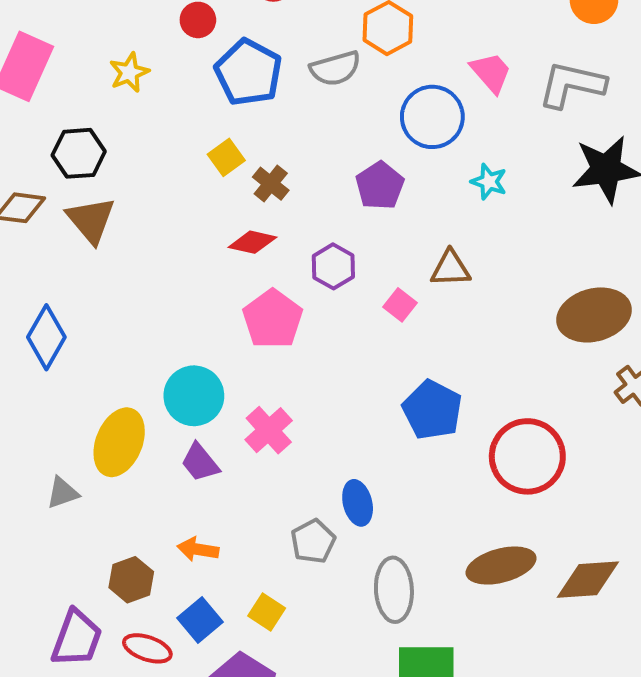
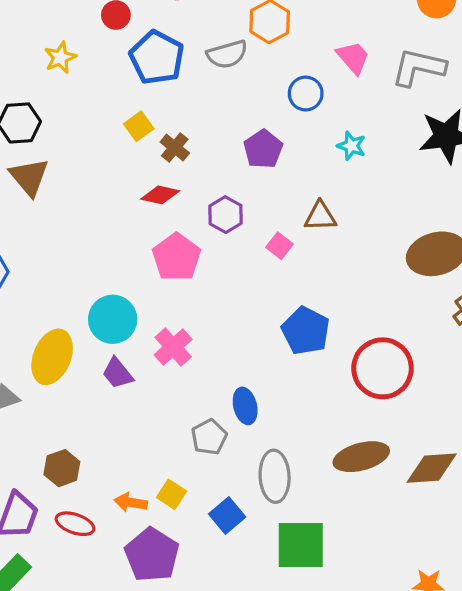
blue circle: (432, 117) -> (306, 94), size x0.7
orange arrow: (198, 549) -> (131, 502), moved
blue square: (200, 620) -> (227, 516), moved

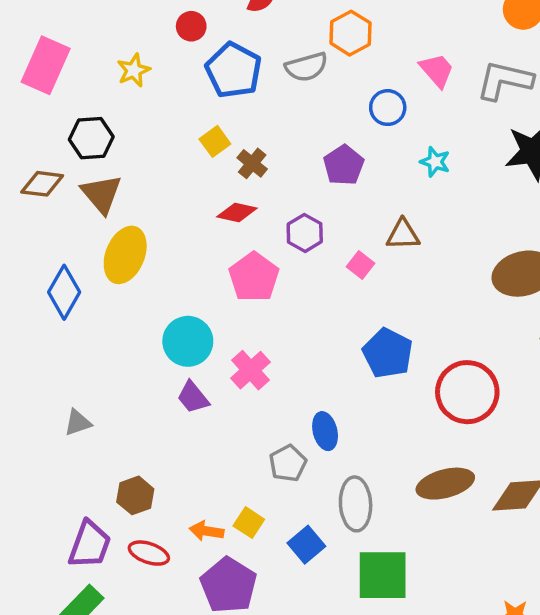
yellow ellipse: (52, 357) -> (125, 255), moved

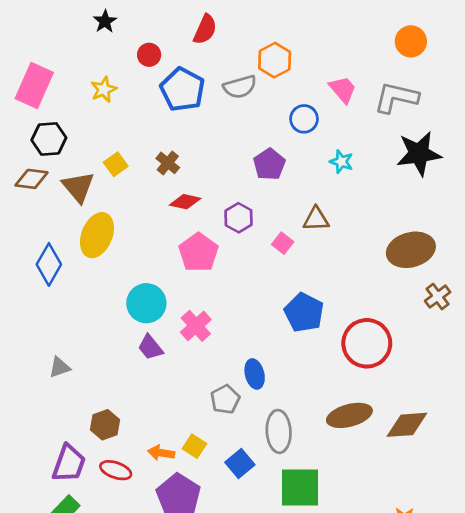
black hexagon: (91, 138) -> (49, 139), moved
yellow square: (215, 141) -> (116, 164), moved
brown cross: (252, 163) -> (168, 163), moved

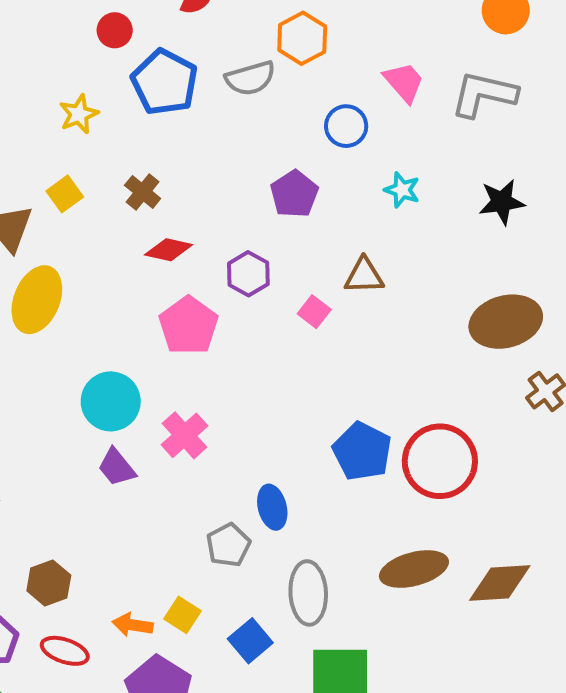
yellow star: (104, 89) -> (79, 114), moved
black star: (419, 154) -> (502, 202), moved, size x0.7
blue pentagon: (304, 313) -> (362, 451), moved

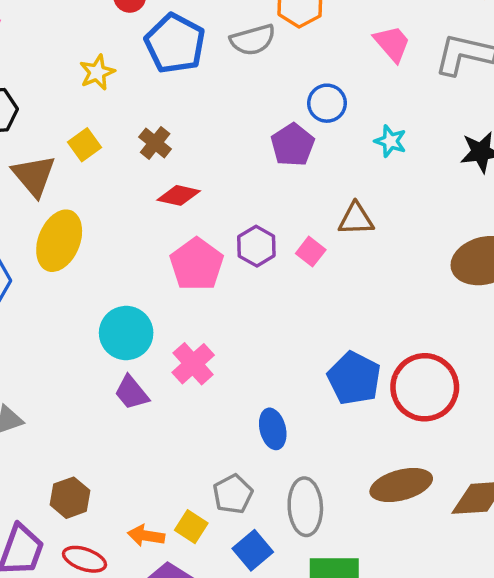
blue circle: (346, 126) -> (327, 103), moved
purple hexagon: (248, 274) -> (256, 246), moved
gray pentagon: (228, 545) -> (233, 494), moved

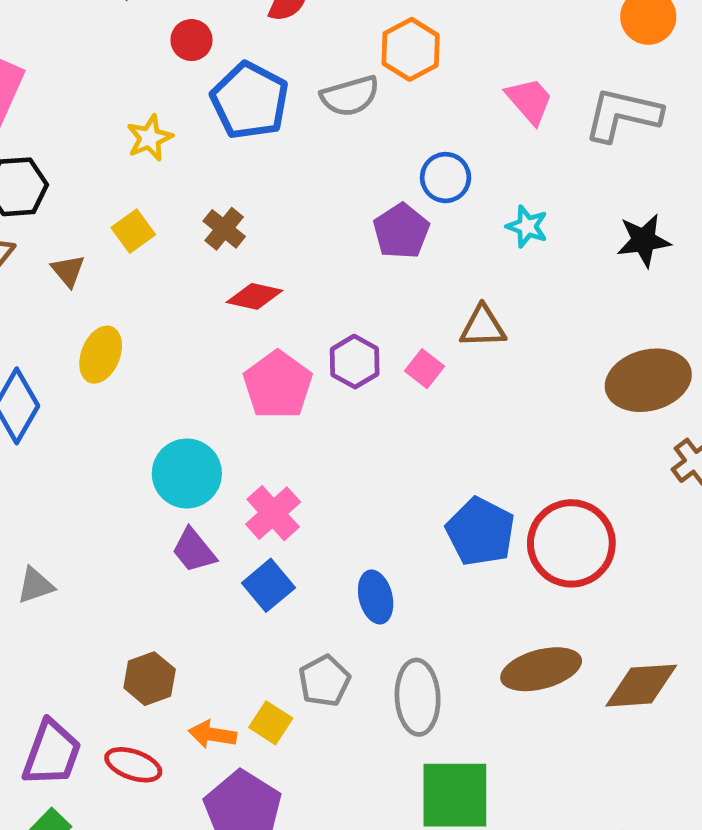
brown triangle: (34, 176) -> (68, 271), size x0.6
yellow ellipse: (59, 241) -> (101, 355), size x0.7
brown hexagon: (70, 498) -> (150, 679), moved
blue square: (253, 550) -> (268, 585), moved

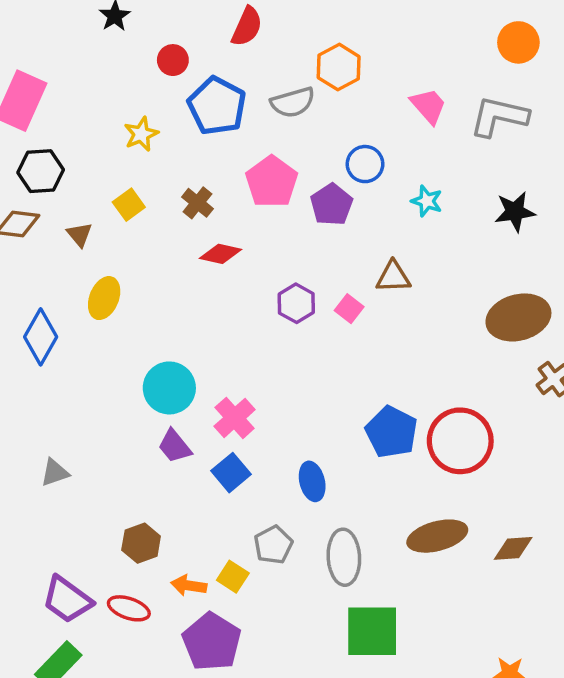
pink pentagon: (278, 385) -> (272, 182), moved
brown diamond: (641, 686) -> (513, 548), size x0.7
purple trapezoid: (52, 753) -> (67, 600), turned 106

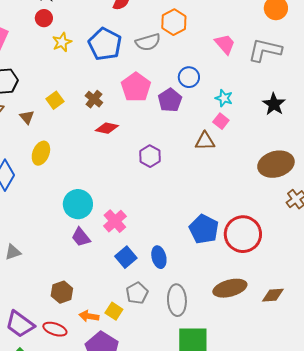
red circle: (173, 60) -> (44, 18), moved
yellow star: (141, 134) -> (62, 42), moved
black star: (515, 212) -> (274, 104), turned -30
pink square: (349, 309) -> (221, 121), moved
blue square: (231, 473) -> (126, 257), moved

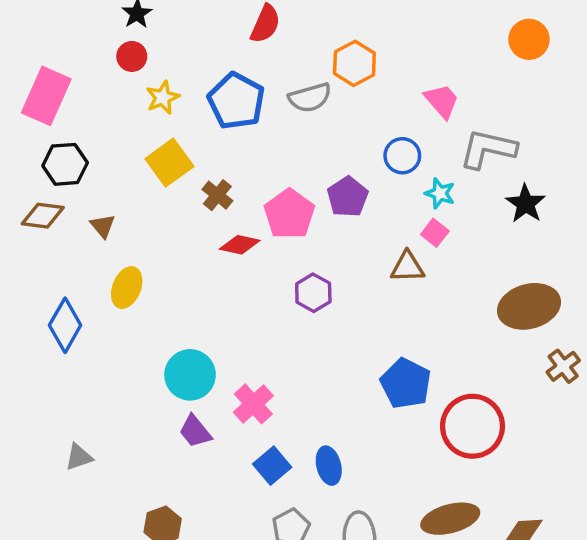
gray L-shape: (265, 50) -> (488, 149), moved
blue circle: (189, 77) -> (402, 156), moved
pink pentagon: (136, 87) -> (289, 214), moved
yellow square: (55, 100) -> (169, 163), moved, size x1.5
blue pentagon: (204, 229) -> (406, 383), moved

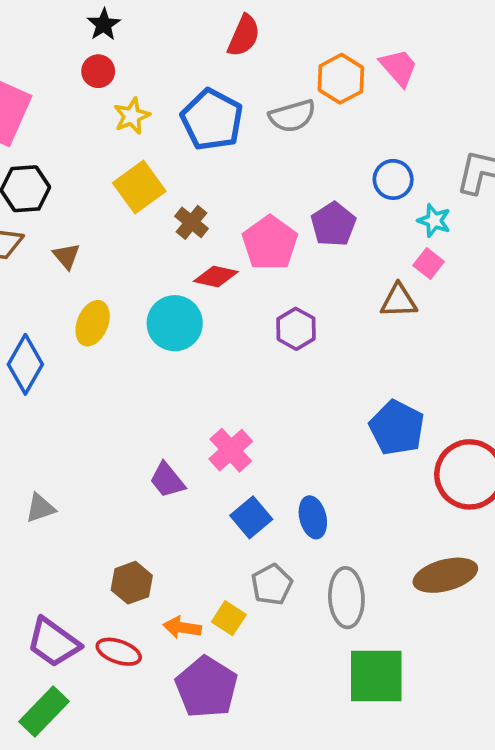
pink trapezoid: (442, 101) -> (399, 67), moved
cyan circle: (190, 375) -> (175, 323), moved

